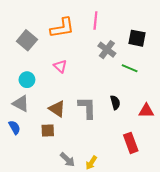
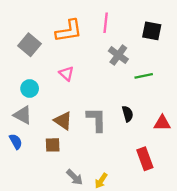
black square: (137, 38) -> (152, 31), moved
green line: (130, 68) -> (144, 76), turned -35

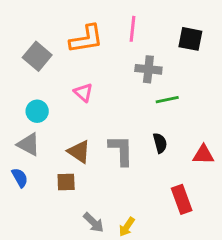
gray cross: (118, 55) -> (148, 69), turned -30
green line: (144, 76) -> (167, 100), moved

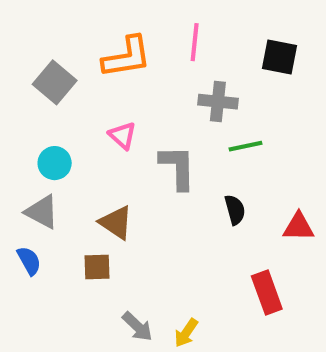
gray L-shape: (121, 150) -> (178, 167), moved

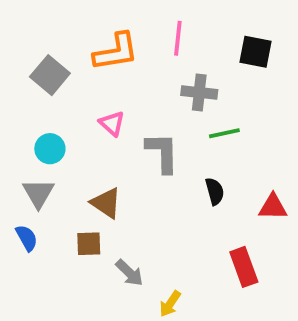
gray triangle: (42, 212) -> (38, 193), turned 32
gray arrow: (137, 326) -> (129, 273), moved

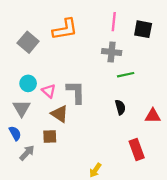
pink line: (178, 38) -> (114, 22), moved
pink triangle: (112, 124) -> (49, 91), moved
gray L-shape: (162, 153) -> (76, 92), moved
gray arrow: (129, 273) -> (27, 153), moved, turned -91

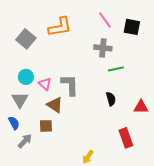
pink line: (114, 22) -> (105, 20), turned -42

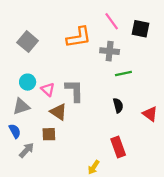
orange L-shape: (60, 27) -> (79, 37), moved
gray triangle: (20, 100) -> (21, 107), turned 42
red triangle: (141, 107) -> (150, 114), turned 35
red rectangle: (126, 138) -> (118, 147), moved

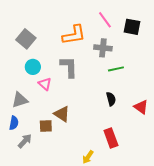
cyan circle: (28, 82) -> (33, 67), moved
gray L-shape: (74, 91) -> (69, 67), moved
brown triangle: (58, 112) -> (62, 114), moved
blue semicircle: (15, 131) -> (14, 123), turned 40

